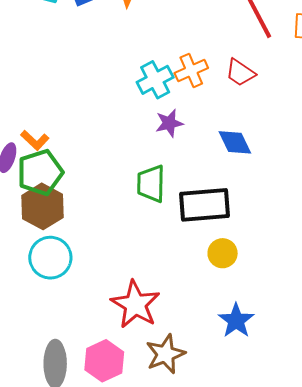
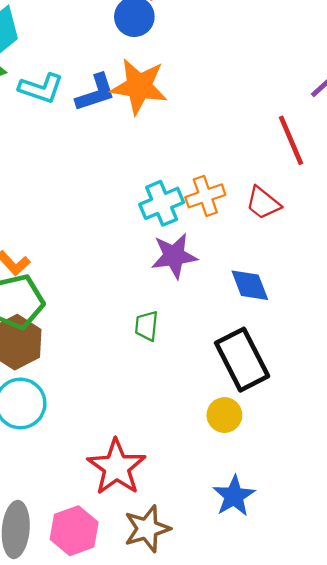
purple star: (169, 123) -> (174, 256), size x1.4
green trapezoid: (151, 184) -> (147, 326), size x0.7
black rectangle: (205, 205) -> (242, 360), moved, turned 63

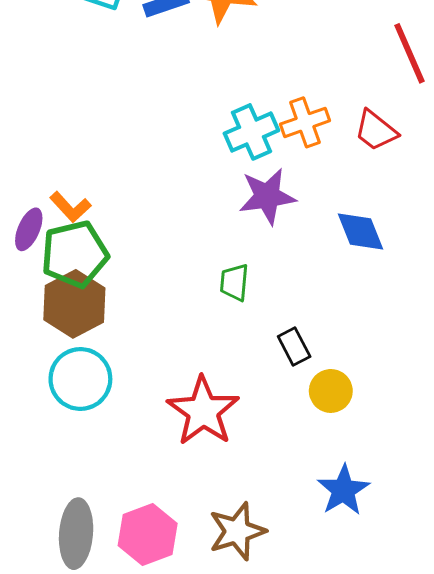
black rectangle: (242, 360) -> (294, 347), moved, size x0.5
red star: (116, 467) -> (203, 411), moved

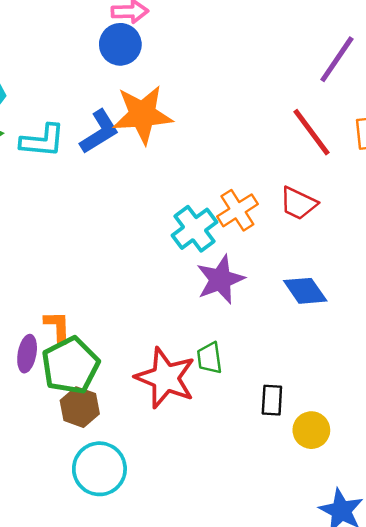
orange L-shape: (70, 207) -> (58, 327), turned -126
brown hexagon: (74, 304) -> (80, 407), size x0.7
black rectangle: (294, 347) -> (272, 400), turned 44
red star: (203, 411) -> (165, 378), moved

